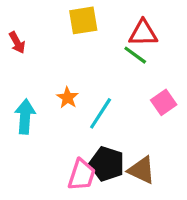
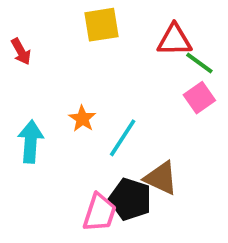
green line: (135, 55) -> (199, 63), moved
pink square: (164, 102) -> (199, 98), moved
brown triangle: (142, 170) -> (161, 178), moved

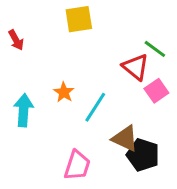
red triangle: (174, 40) -> (136, 67), moved, turned 40
pink square: (199, 98) -> (156, 91), moved
black pentagon: (130, 199) -> (143, 155), moved

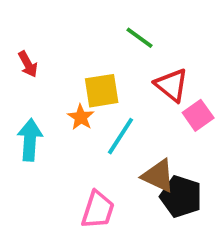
yellow square: (79, 19) -> (102, 91), moved
red arrow: (16, 40) -> (28, 64), moved
green line: (155, 49) -> (139, 38), moved

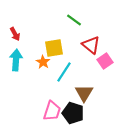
cyan arrow: (30, 140) -> (16, 60), moved
brown triangle: (158, 176) -> (84, 93), turned 36
black pentagon: (181, 197) -> (73, 113), moved

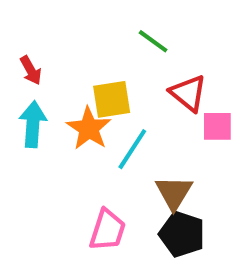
pink square: (105, 61) -> (217, 126), turned 35
orange star: (43, 62) -> (89, 128), size x1.5
black pentagon: (73, 113) -> (182, 234), moved

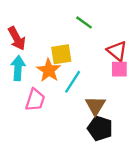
red arrow: (31, 70) -> (17, 38), size x1.5
red triangle: (188, 93) -> (117, 51), moved
pink trapezoid: (107, 230) -> (35, 100), moved

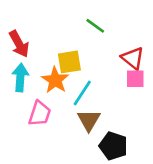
brown triangle: (95, 106) -> (89, 120), moved

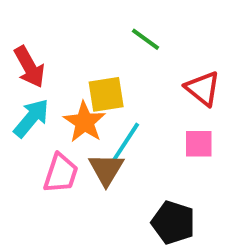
cyan arrow: (20, 77) -> (31, 118), turned 36
pink square: (135, 79) -> (199, 144), moved
brown triangle: (89, 120) -> (106, 169), moved

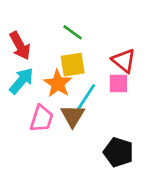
green line: (146, 39) -> (73, 32), moved
red triangle: (203, 89) -> (124, 61), moved
pink square: (199, 144) -> (118, 83), moved

